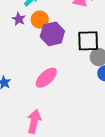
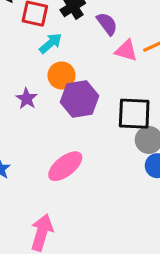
purple star: (19, 19) -> (27, 99), moved

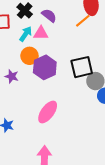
cyan arrow: (51, 43) -> (26, 34), moved
pink triangle: (126, 51) -> (41, 33), moved

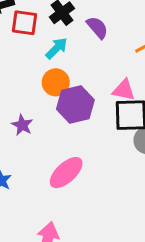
pink triangle: (41, 33) -> (124, 90), moved
purple star: (12, 76) -> (22, 125), moved

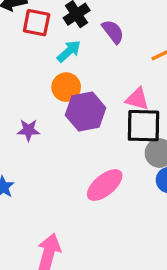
purple star: (22, 125) -> (29, 130), turned -30
pink ellipse: (66, 173) -> (105, 185), moved

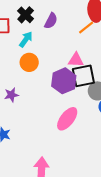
purple semicircle: (113, 32) -> (51, 21), turned 77
purple hexagon: (86, 111) -> (64, 81), moved

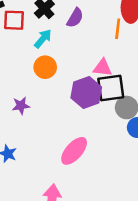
orange line: (86, 27) -> (118, 29), turned -49
pink ellipse: (67, 119) -> (74, 151), moved

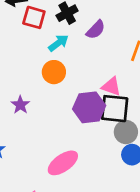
purple star: (21, 106) -> (20, 105), turned 30

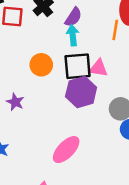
cyan arrow: (58, 43) -> (73, 35), moved, turned -48
black square: (115, 109) -> (78, 66), moved

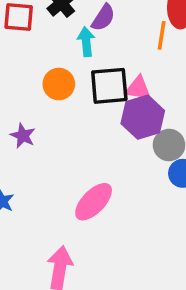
cyan arrow: (73, 35) -> (86, 42), moved
purple hexagon: (81, 92) -> (143, 117), moved

